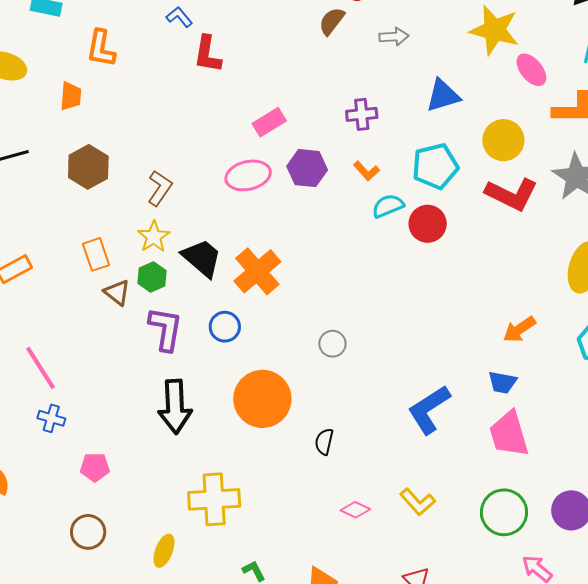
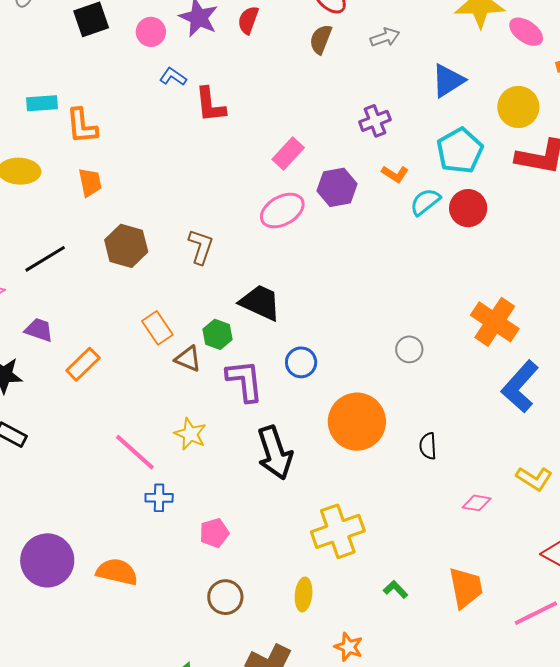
orange L-shape: (101, 48) -> (82, 126), moved
yellow star: (154, 237) -> (190, 434), moved
orange cross: (257, 271) -> (495, 322), moved

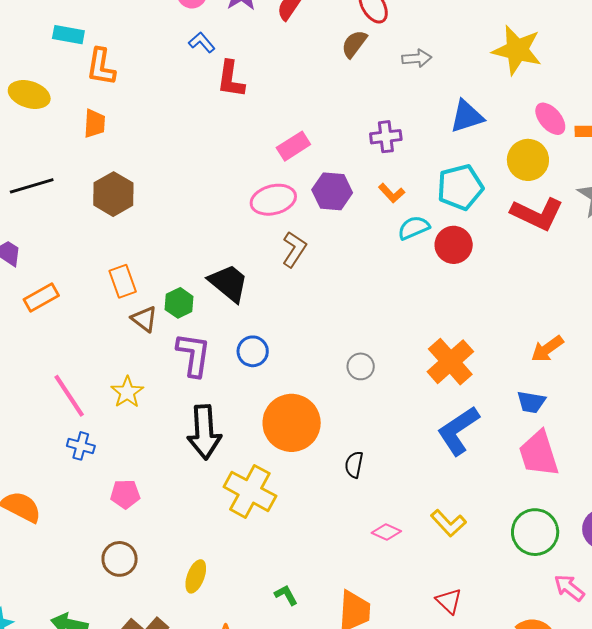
pink ellipse: (526, 32) -> (550, 119), moved
brown L-shape: (201, 247) -> (294, 249), moved
yellow cross: (338, 531) -> (250, 491), moved, turned 33

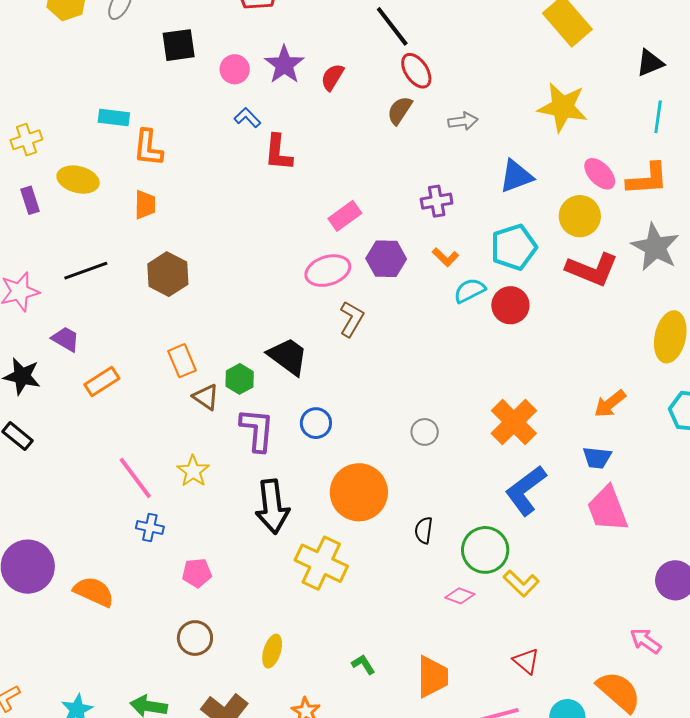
green circle: (535, 532) -> (485, 550), moved

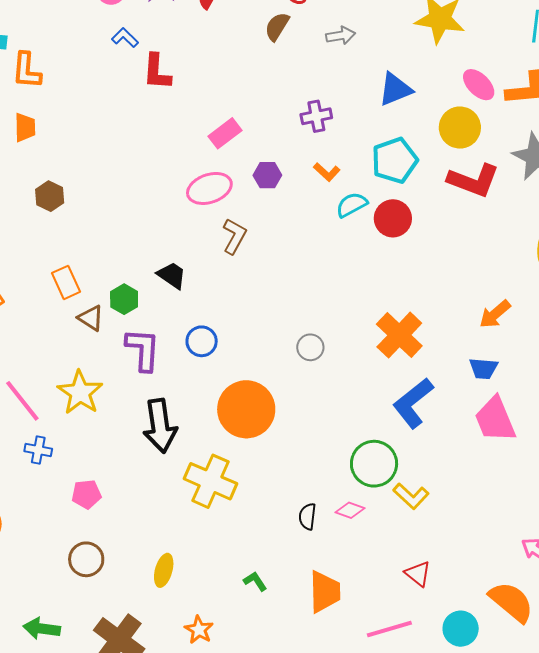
purple hexagon: (386, 259) -> (267, 175), size x0.7
brown hexagon: (168, 274) -> (50, 196), size x0.7
black trapezoid: (288, 356) -> (172, 275), size x0.7
yellow star: (193, 471) -> (80, 393), size x1.4
black semicircle: (424, 530) -> (307, 516), moved

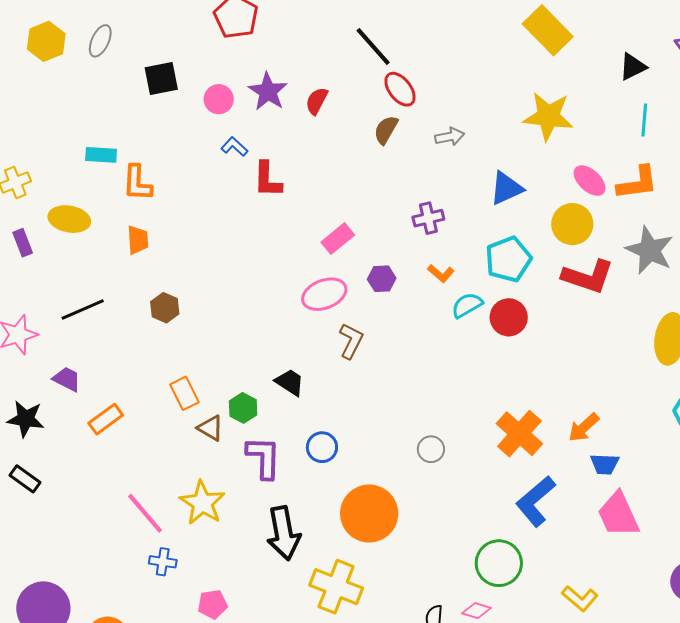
orange arrow: (495, 314) -> (584, 427), moved
yellow L-shape: (411, 496) -> (580, 598), moved

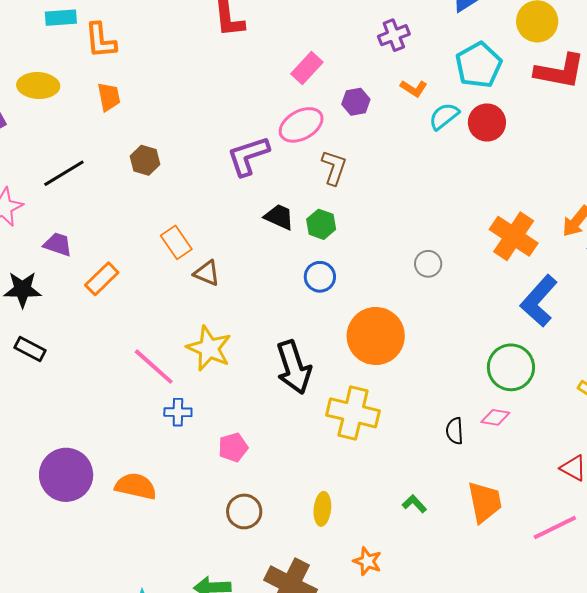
green hexagon: (243, 408) -> (321, 224), moved
purple L-shape: (264, 458) -> (248, 156), moved, turned -102

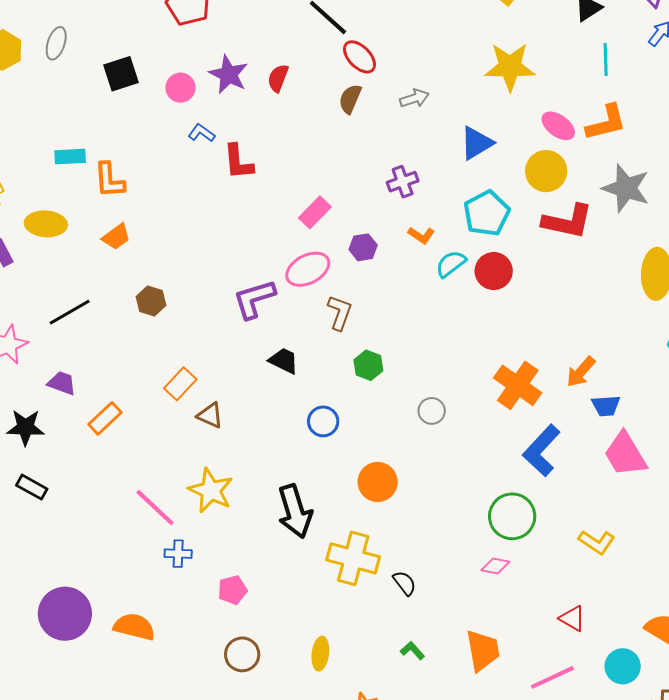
orange trapezoid: (109, 97) -> (116, 237), turned 64
green hexagon: (321, 224) -> (368, 365), moved
orange rectangle: (176, 242) -> (180, 384), turned 76
orange circle: (376, 336) -> (378, 482), size x0.7
black semicircle: (455, 431) -> (405, 583), moved, turned 144

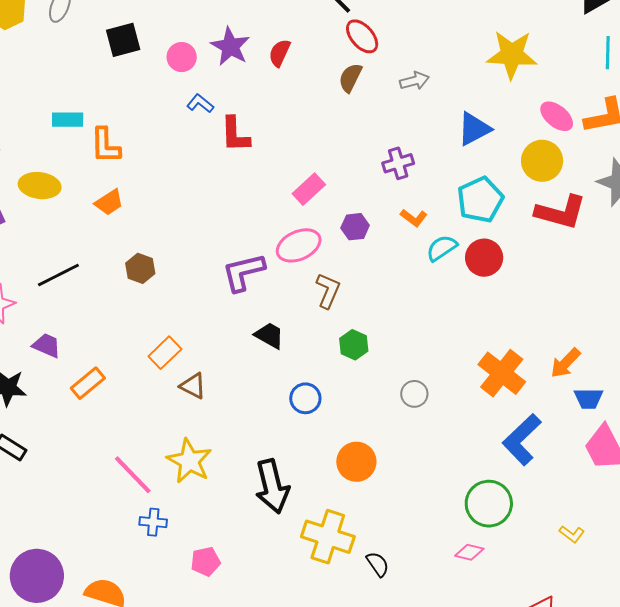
yellow L-shape: (597, 542) -> (572, 534), size x0.7

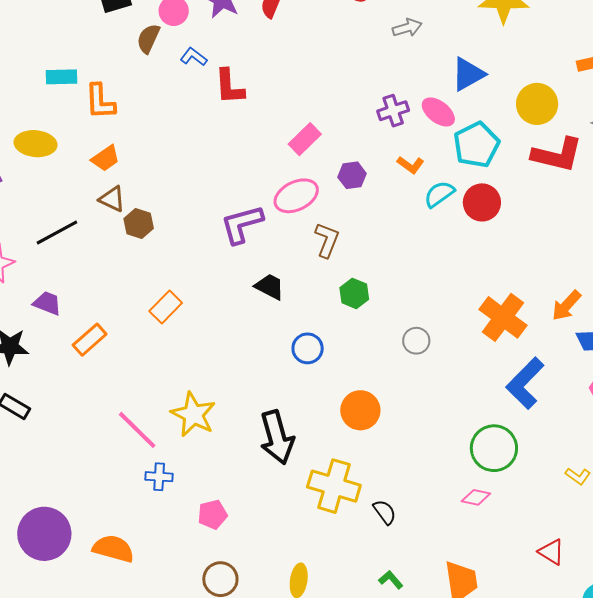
brown semicircle: (350, 78) -> (148, 39), moved
pink ellipse: (557, 116) -> (438, 112), moved
brown triangle: (193, 386) -> (112, 199), moved

